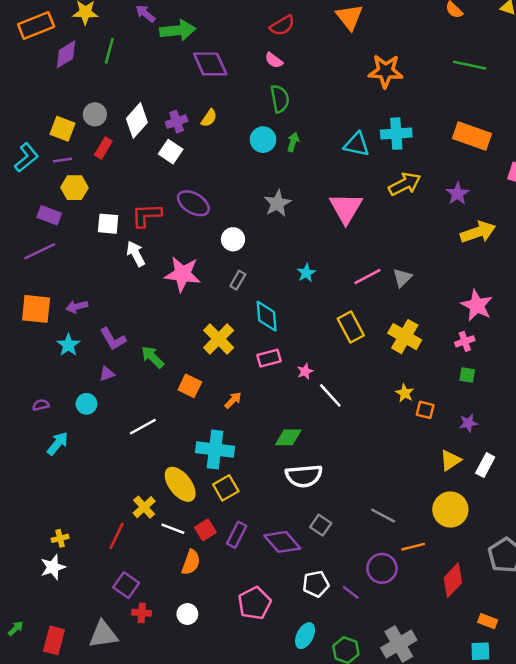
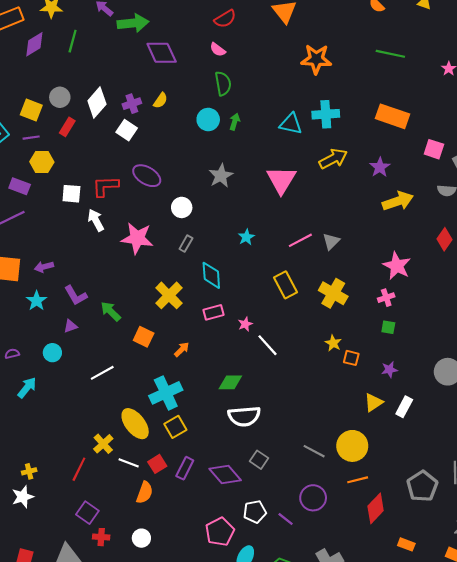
cyan cross: (215, 449) -> (166, 393), turned -32
yellow circle: (450, 510) -> (352, 446), moved
orange line: (413, 547) -> (358, 480), moved
pink pentagon: (255, 603) -> (220, 532), moved

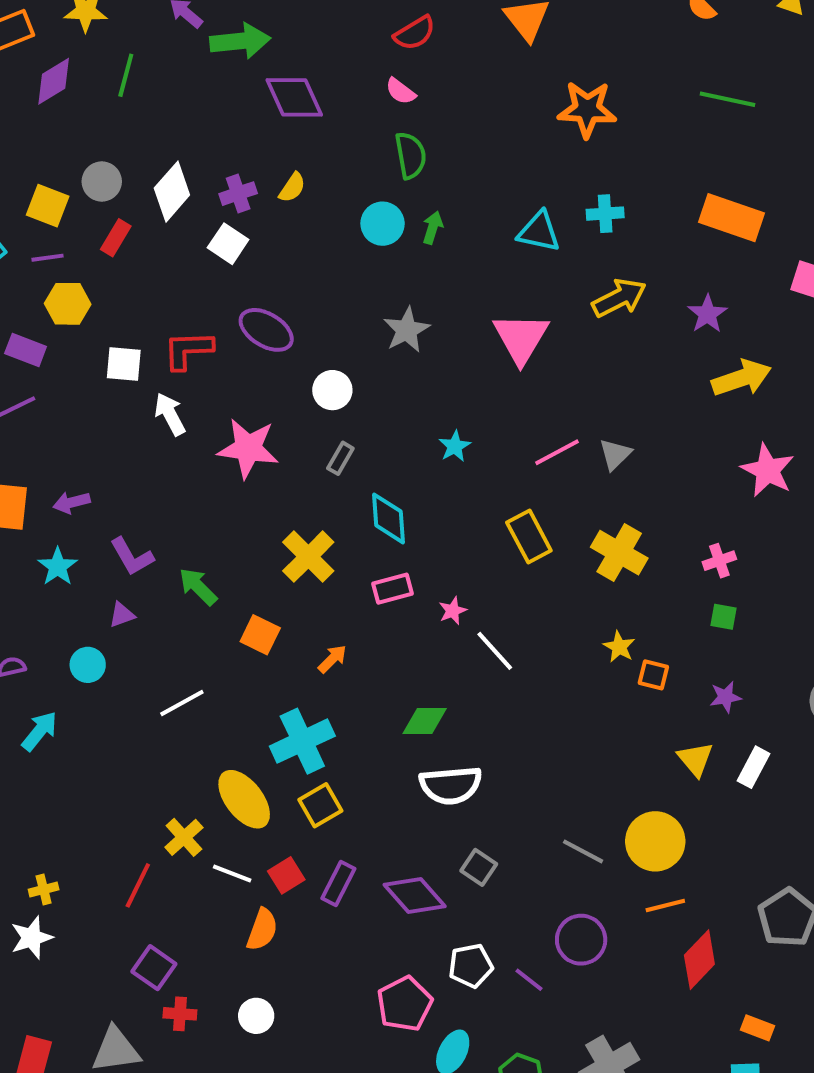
cyan cross: (326, 114) -> (605, 214), size x0.7
pink star: (397, 266) -> (768, 470), moved
yellow triangle: (373, 402) -> (695, 759), turned -36

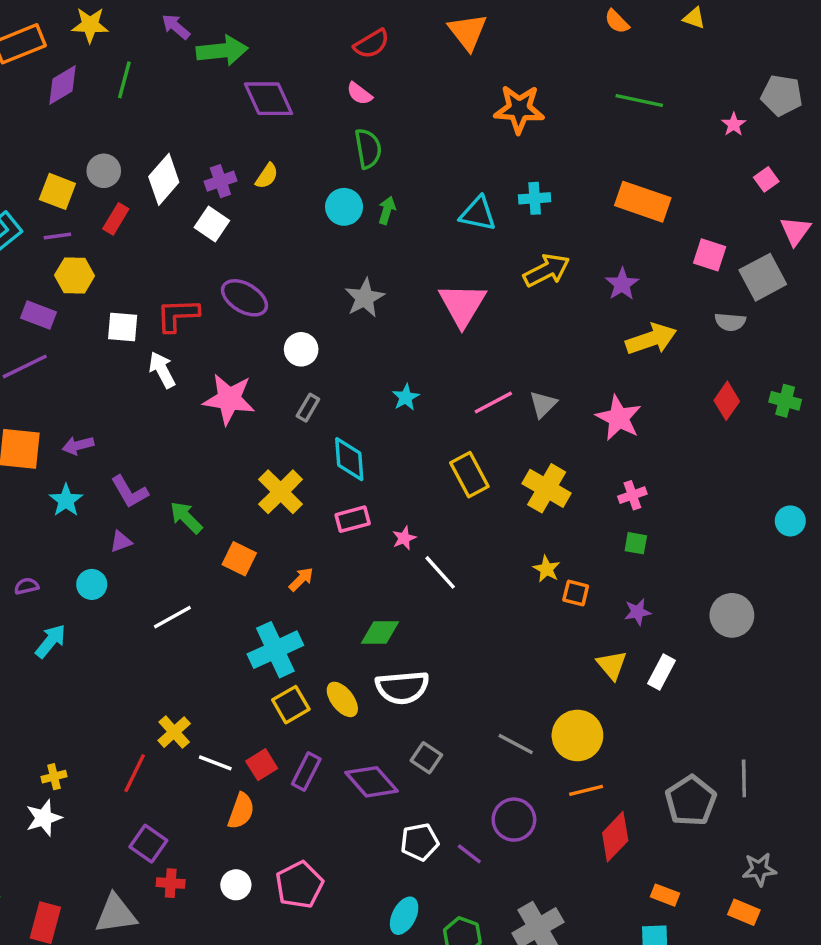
pink star: (768, 470) -> (619, 418), moved
yellow ellipse: (244, 799) -> (342, 699), moved, size x0.7
pink pentagon: (405, 1004) -> (299, 885), moved

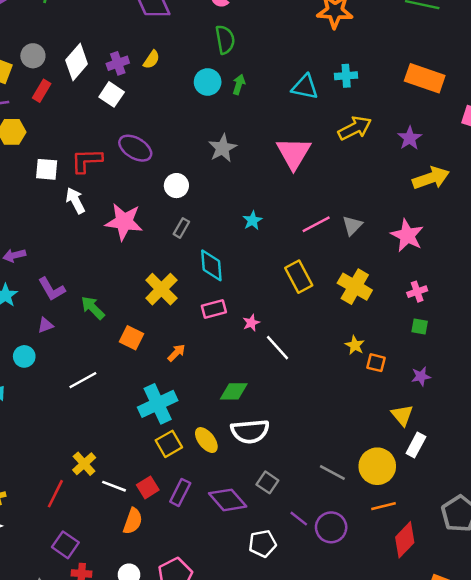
white rectangle: (662, 672) -> (416, 445), moved
purple line: (469, 854) -> (299, 519), moved

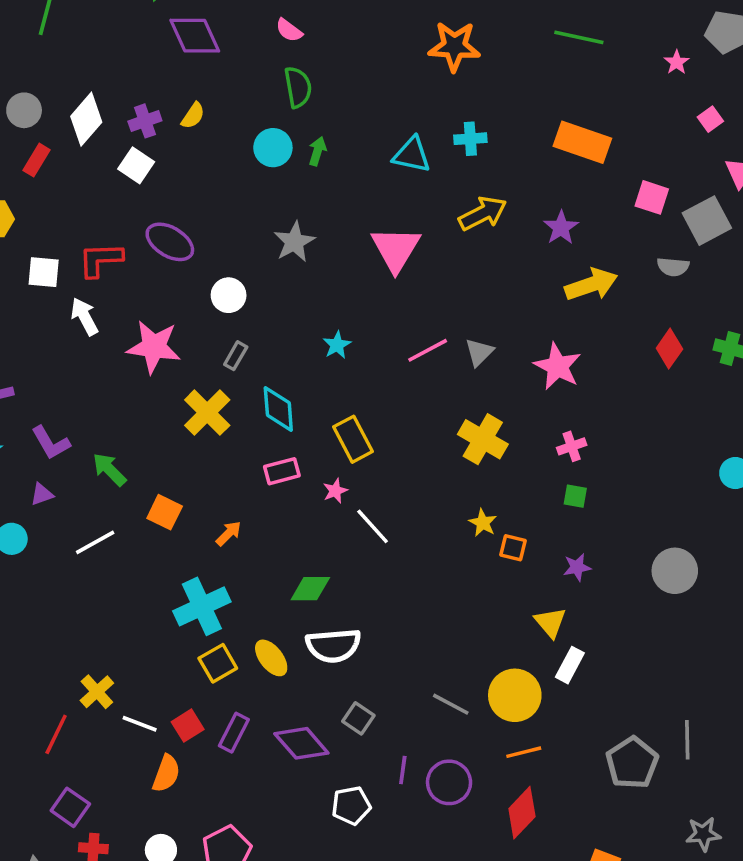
yellow rectangle: (299, 277) -> (353, 439), moved
yellow cross: (161, 289) -> (207, 413), moved
white line: (83, 380) -> (95, 542), moved
purple line: (299, 519) -> (403, 770), turned 60
red diamond: (405, 540) -> (522, 813), moved

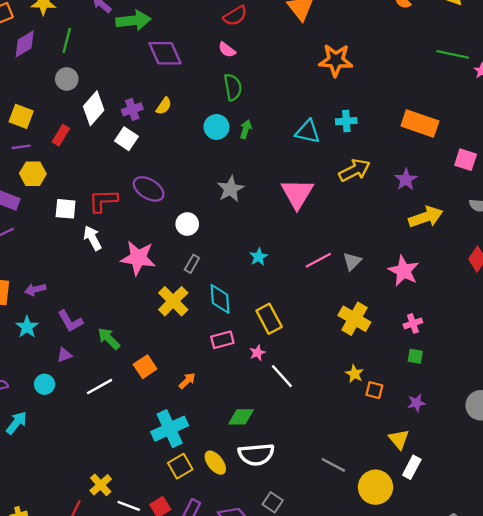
green line: (579, 37) -> (453, 54), moved
gray circle: (24, 110) -> (67, 79), moved
orange square: (165, 512) -> (145, 367), turned 30
gray line: (451, 704) -> (333, 465), moved

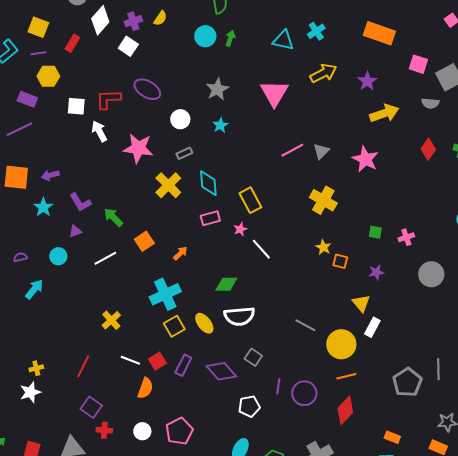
cyan cross: (346, 121) -> (316, 31), turned -30
cyan star: (259, 257) -> (220, 125), moved
gray rectangle: (192, 264) -> (184, 153), turned 35
pink cross: (413, 323) -> (406, 237), moved
yellow cross: (101, 485) -> (111, 320), moved

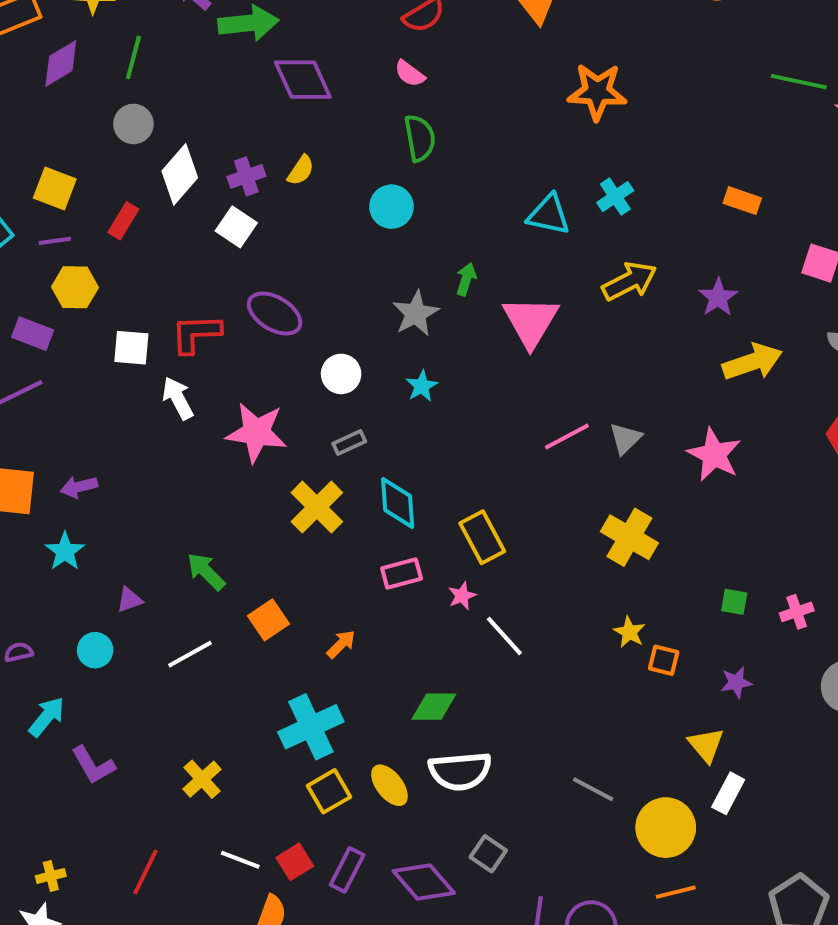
orange rectangle: (379, 33) -> (742, 201), size x0.6
green arrow: (230, 38) -> (466, 279), moved
purple L-shape: (80, 202) -> (93, 765), moved

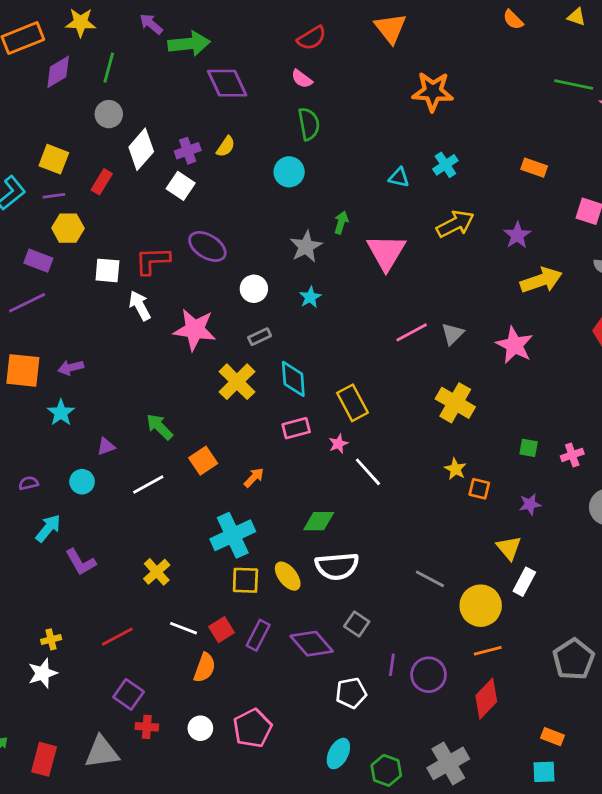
cyan triangle: (549, 215) -> (399, 177), size x0.7
yellow square: (329, 791) -> (245, 580), turned 32
red line: (146, 872) -> (117, 637), turned 36

